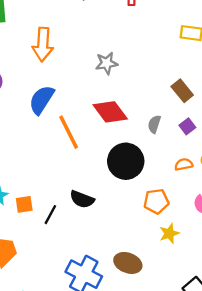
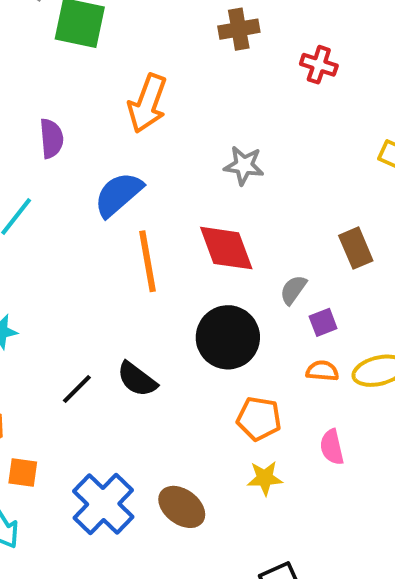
purple square: (187, 126) -> (323, 322), moved
orange square: (24, 204) -> (23, 472), moved

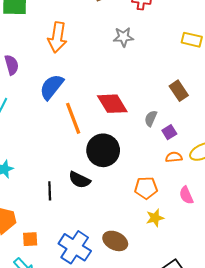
gray star: (244, 166) -> (123, 37), moved
black circle: (228, 337) -> (103, 150), moved
black line: (77, 389) -> (50, 191), turned -36

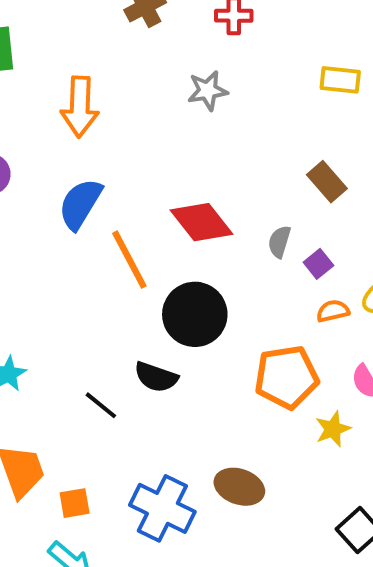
orange pentagon: (146, 188) -> (286, 377), size x1.4
black line: (50, 191) -> (101, 405), turned -42
yellow star: (155, 218) -> (333, 429), moved

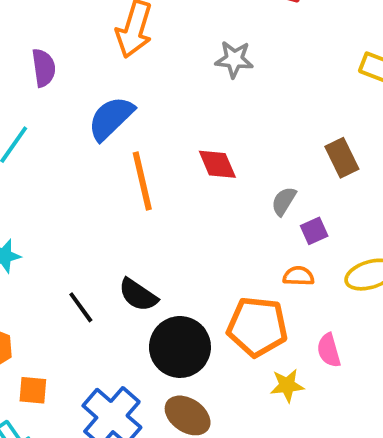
gray star: (208, 91) -> (234, 59), moved
red diamond: (201, 222) -> (217, 164), size x0.7
orange semicircle: (333, 311) -> (299, 276), moved
black circle: (195, 314) -> (180, 347), moved

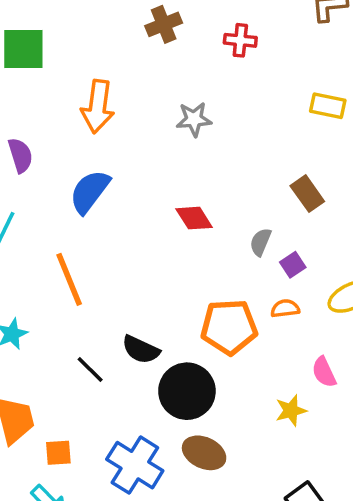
orange line: (142, 181) -> (69, 279), moved
orange pentagon: (257, 327) -> (229, 327), moved

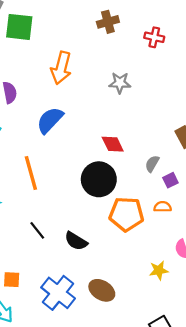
black semicircle: (141, 350) -> (76, 241), moved
black circle: (187, 391) -> (99, 179), moved

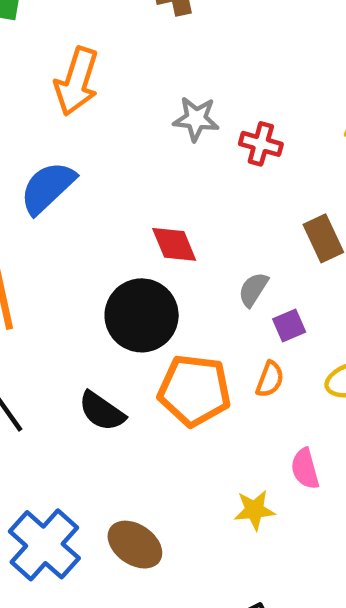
red cross: (154, 37) -> (261, 144), moved
orange semicircle: (163, 207) -> (270, 379), turned 108
black semicircle: (76, 241) -> (102, 411), moved

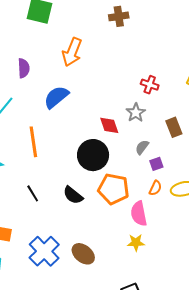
gray star: (196, 119) -> (136, 113), moved, turned 30
orange semicircle: (270, 379) -> (155, 188), moved
pink semicircle: (305, 469) -> (139, 214), moved, size x1.4

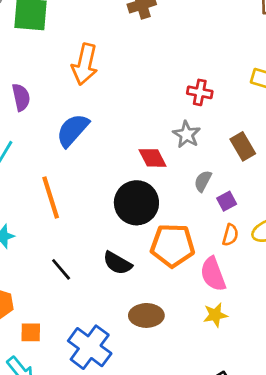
brown ellipse: (83, 254) -> (146, 315), moved, turned -30

